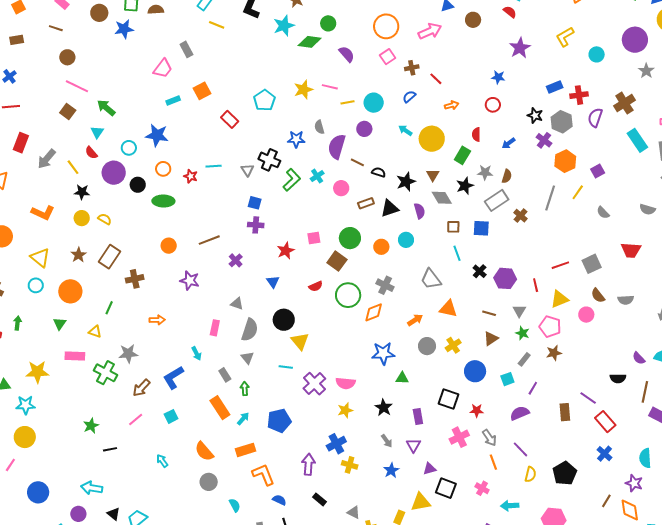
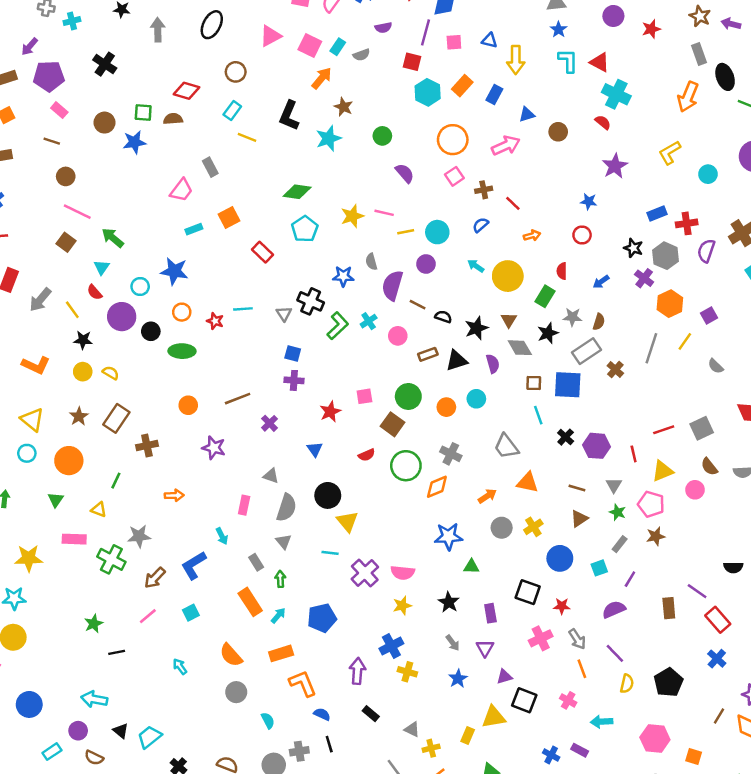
green diamond: (310, 42) -> (297, 192), moved
blue square: (481, 228) -> (568, 385), size x1.4

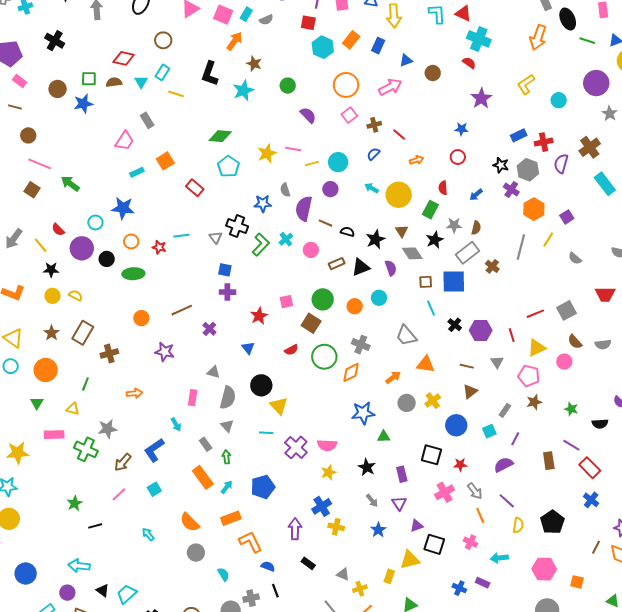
cyan triangle: (102, 267) -> (141, 82), moved
green star: (617, 512) -> (571, 409), moved

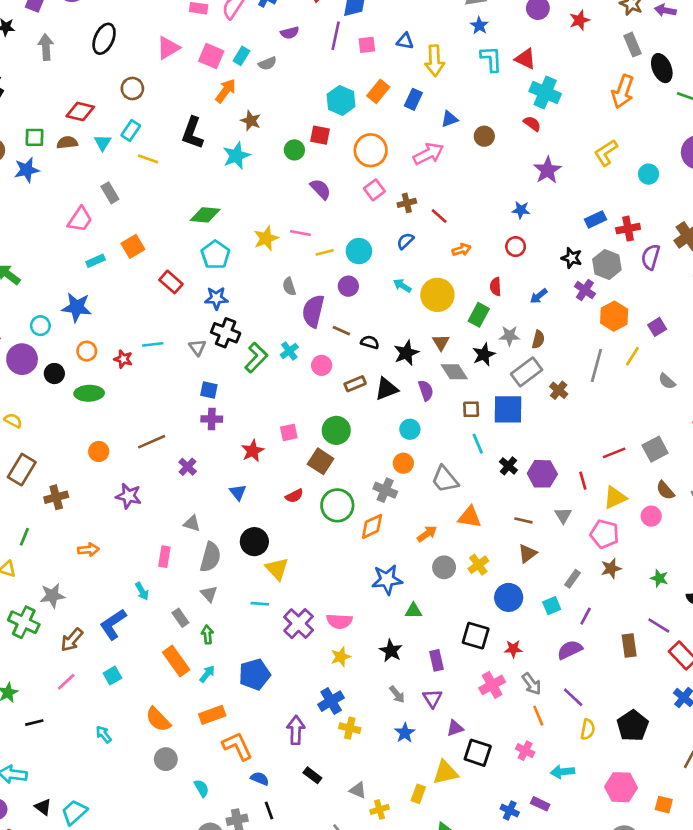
red square: (308, 23) -> (320, 135), moved
blue star: (263, 203) -> (216, 298), moved
orange circle: (355, 306) -> (403, 463), moved

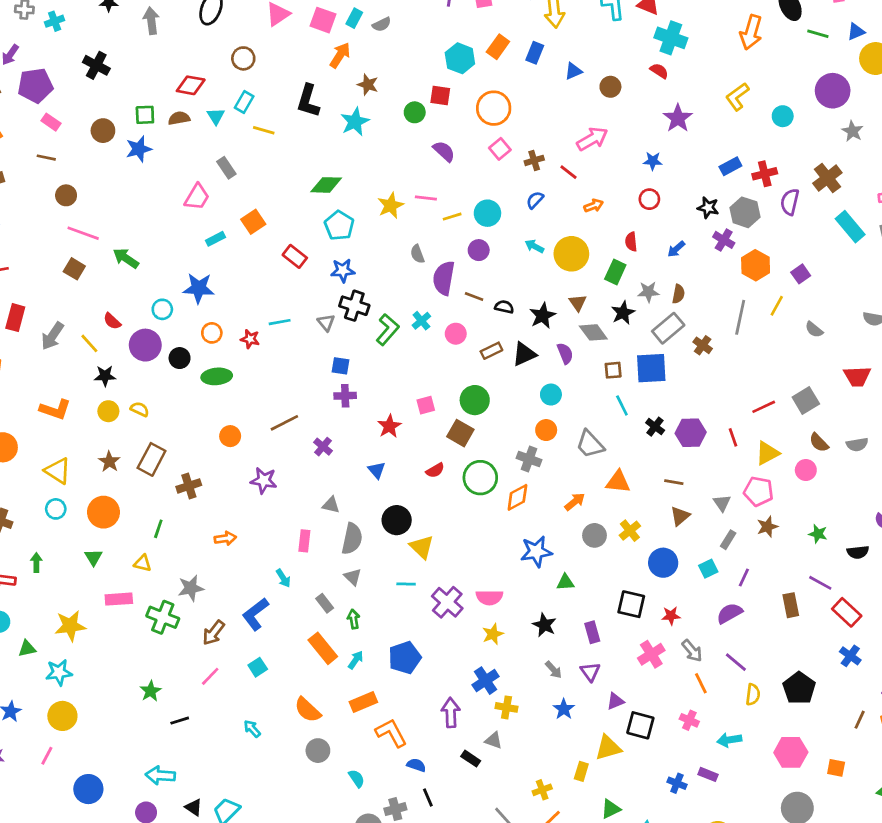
pink arrow: (428, 154) -> (592, 139), moved
gray triangle: (563, 515) -> (722, 503), moved
gray triangle: (358, 790) -> (494, 740), moved

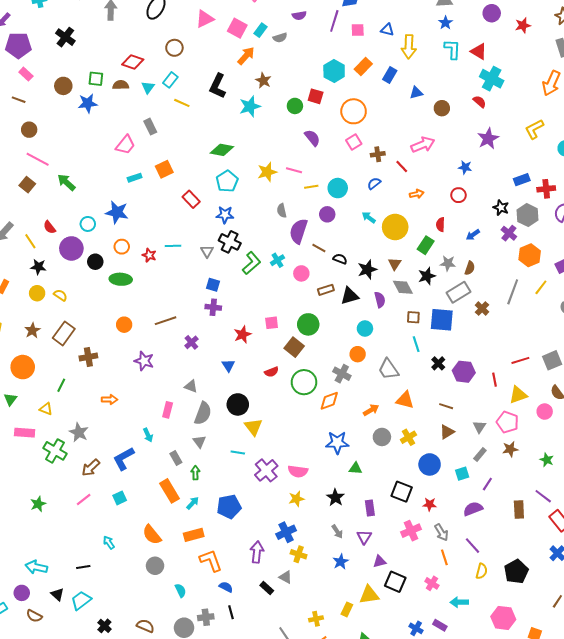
gray star: (191, 588) -> (79, 432), turned 30
black line: (180, 721) -> (83, 567), moved

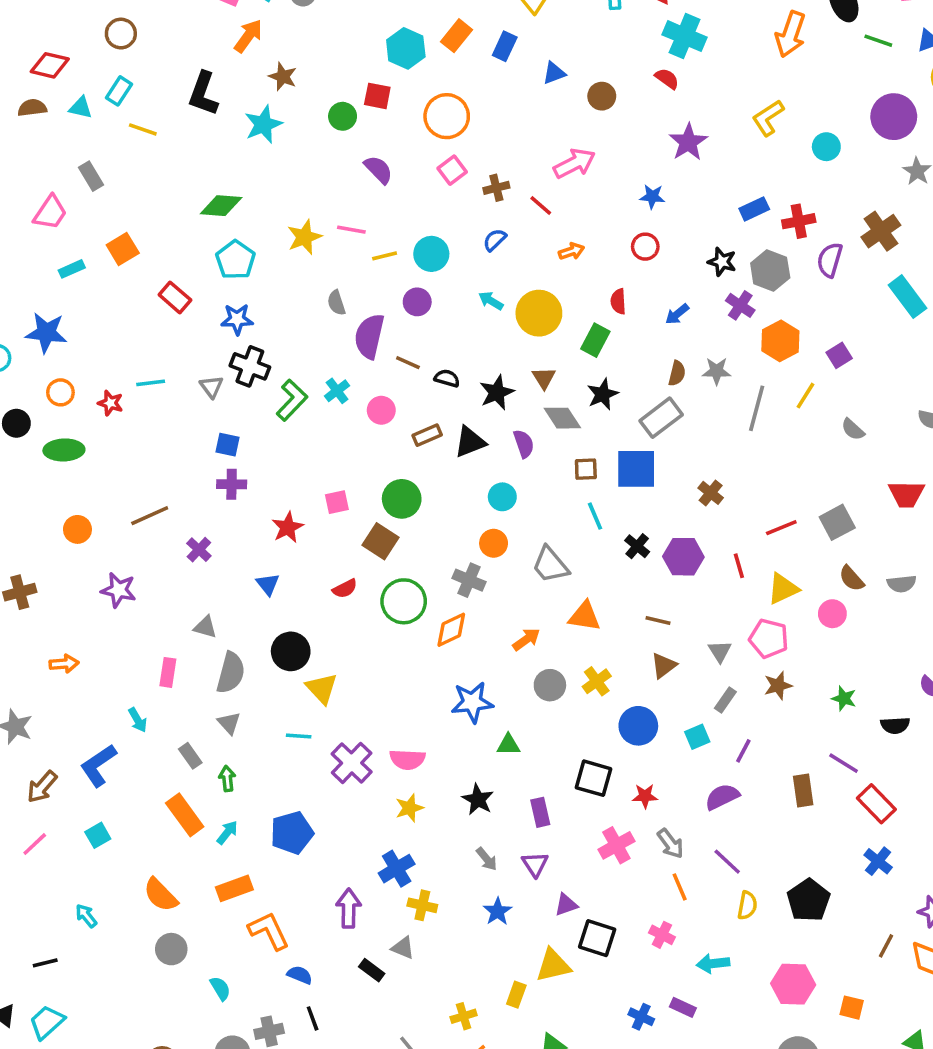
cyan triangle: (148, 87) -> (81, 108), turned -48
gray star: (448, 263) -> (717, 371), moved
brown cross: (482, 309) -> (711, 493), moved

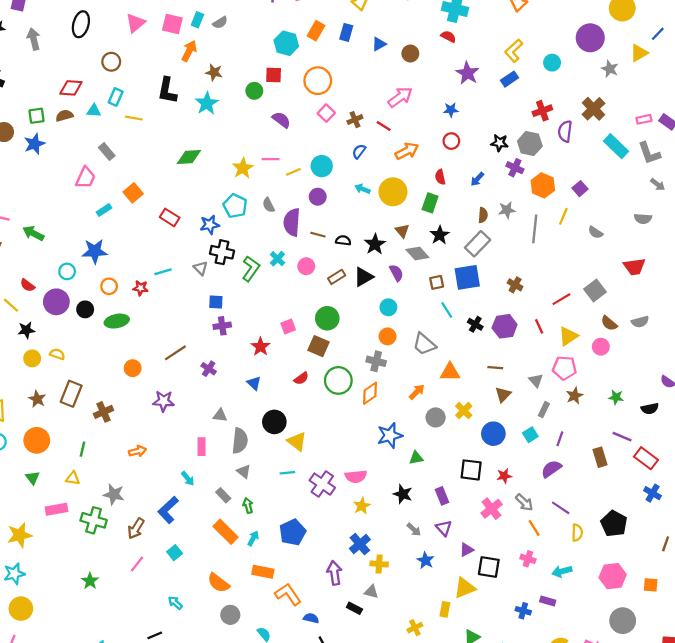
blue rectangle: (754, 209) -> (509, 79), moved
orange arrow: (571, 251) -> (407, 151), size x1.5
cyan pentagon: (235, 260) -> (235, 206), moved
orange rectangle: (234, 888) -> (263, 572), turned 40

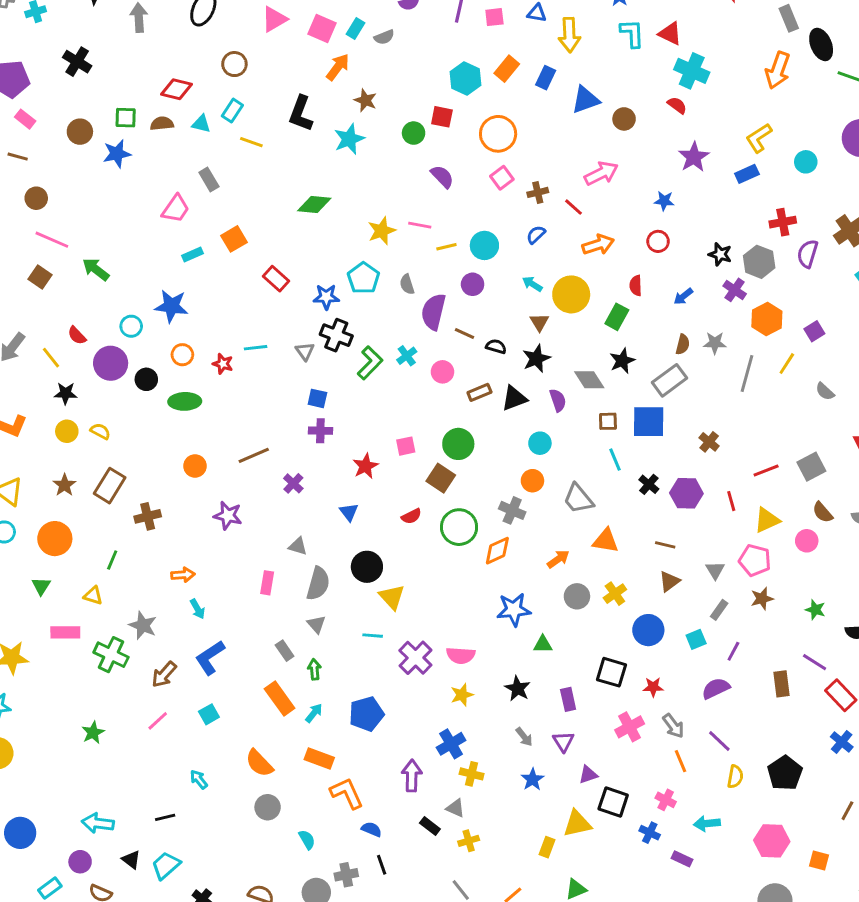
blue triangle: (379, 44) -> (586, 100), size x1.5
brown triangle: (402, 231) -> (539, 322), moved
cyan arrow: (188, 478) -> (198, 609), moved
blue cross: (523, 611) -> (650, 833), moved
yellow cross: (415, 628) -> (469, 841), moved

